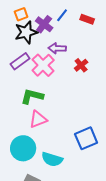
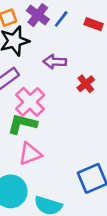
purple cross: (44, 24) -> (38, 15), moved
pink cross: (43, 65) -> (30, 102), moved

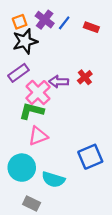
purple arrow: (55, 62) -> (59, 82), moved

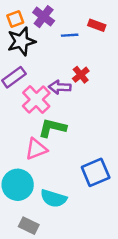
blue line: (64, 23) -> (70, 35), moved, turned 48
red cross: (85, 77) -> (81, 75), moved
green L-shape: (32, 111) -> (52, 128), moved

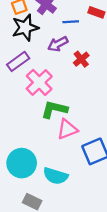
purple arrow: (60, 87) -> (58, 44), moved, turned -30
pink triangle: (36, 149) -> (67, 129), moved

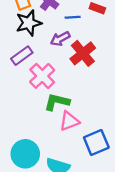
red cross: (81, 59) -> (83, 53), size x1.6

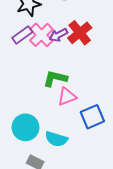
purple arrow: (60, 39) -> (58, 35), moved
pink cross: (42, 76) -> (41, 35), moved

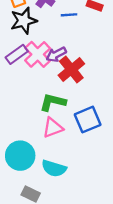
red cross: (80, 33) -> (71, 70), moved
pink triangle: (67, 97) -> (53, 128), moved
blue square: (92, 117) -> (88, 120), moved

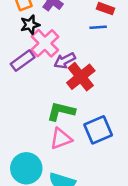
blue line: (69, 15) -> (98, 27), moved
black star: (24, 21) -> (30, 25), size x0.7
pink cross: (38, 54) -> (45, 43), moved

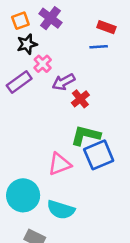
pink cross: (45, 43) -> (43, 64), size x0.6
red cross: (81, 77) -> (80, 99), size x0.6
green L-shape: (61, 111) -> (86, 135), moved

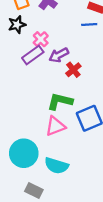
black star: (27, 44) -> (17, 25), moved
purple rectangle: (19, 82) -> (33, 55), moved
green L-shape: (86, 135) -> (60, 101), moved

